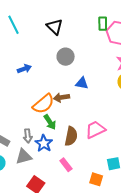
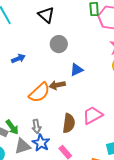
blue triangle: (82, 83) -> (77, 70), turned -32
green arrow: (50, 122) -> (12, 127), moved
gray arrow: (28, 136) -> (36, 126), moved
blue star: (44, 143) -> (41, 143), moved

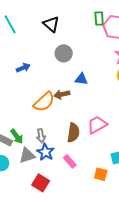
blue triangle: (77, 70) -> (81, 79), turned 32

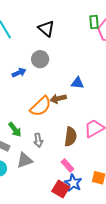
gray circle: (64, 53) -> (40, 59), moved
green arrow: (17, 136) -> (15, 130), moved
blue star: (45, 152) -> (73, 183), moved
red square: (41, 183) -> (61, 189), moved

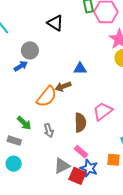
black triangle: (46, 29) -> (55, 23), moved
gray circle: (40, 59) -> (30, 50), moved
gray triangle: (25, 160) -> (62, 166), moved

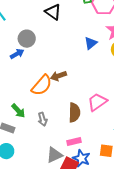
blue triangle: (80, 69) -> (91, 43), moved, turned -40
pink rectangle: (81, 152) -> (74, 142), turned -56

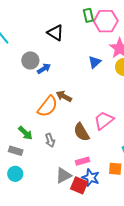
blue arrow: (17, 54) -> (44, 69), moved
brown arrow: (59, 76) -> (64, 96), turned 49
brown semicircle: (74, 113) -> (81, 132), turned 150

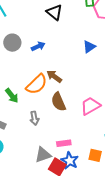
gray circle: (30, 60) -> (12, 43), moved
brown semicircle: (81, 132) -> (59, 102), moved
green arrow: (25, 133) -> (12, 96), moved

